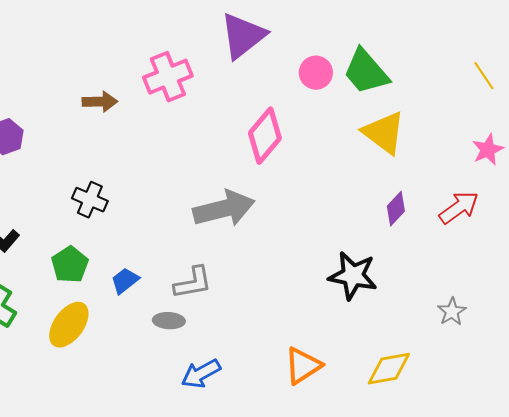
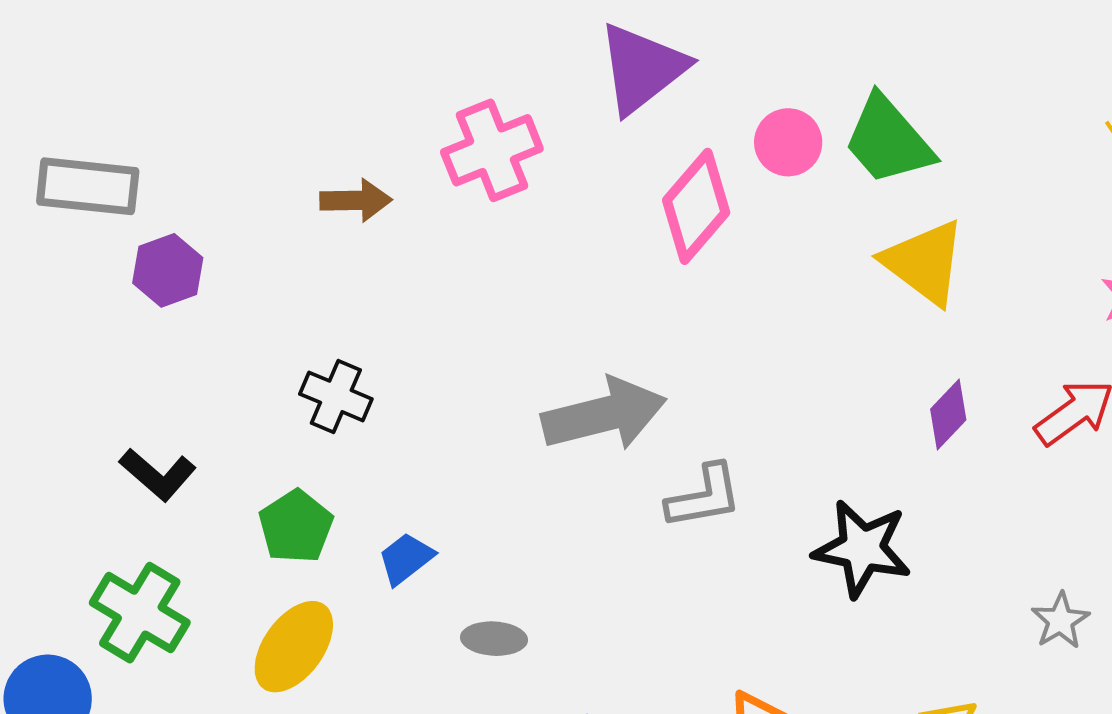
pink diamond: (265, 136) -> (696, 206), moved
gray L-shape: (193, 283) -> (704, 497), moved

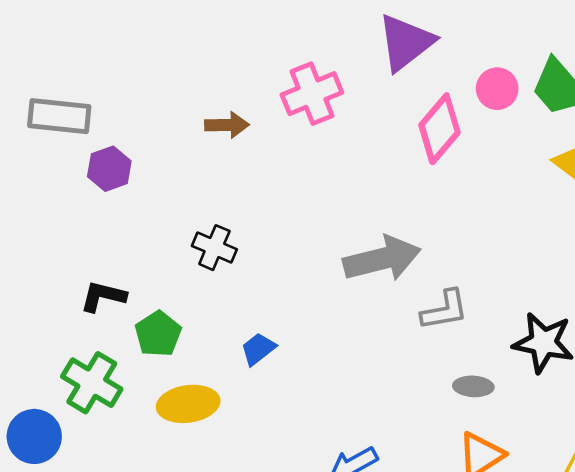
black L-shape: (158, 475) -> (103, 296), turned 153
green pentagon: (296, 527) -> (158, 334), moved
gray ellipse: (494, 639) -> (473, 386), moved
yellow ellipse: (294, 647) -> (188, 404), turned 46

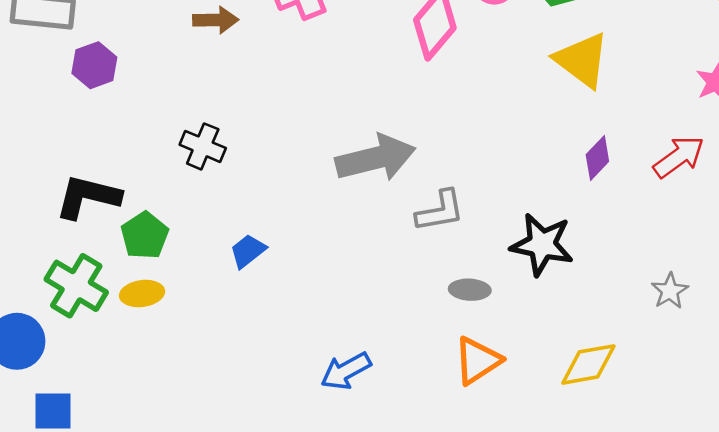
black L-shape: (103, 296) -> (88, 197), size x1.4
yellow ellipse: (188, 404) -> (142, 294), moved, size x0.7

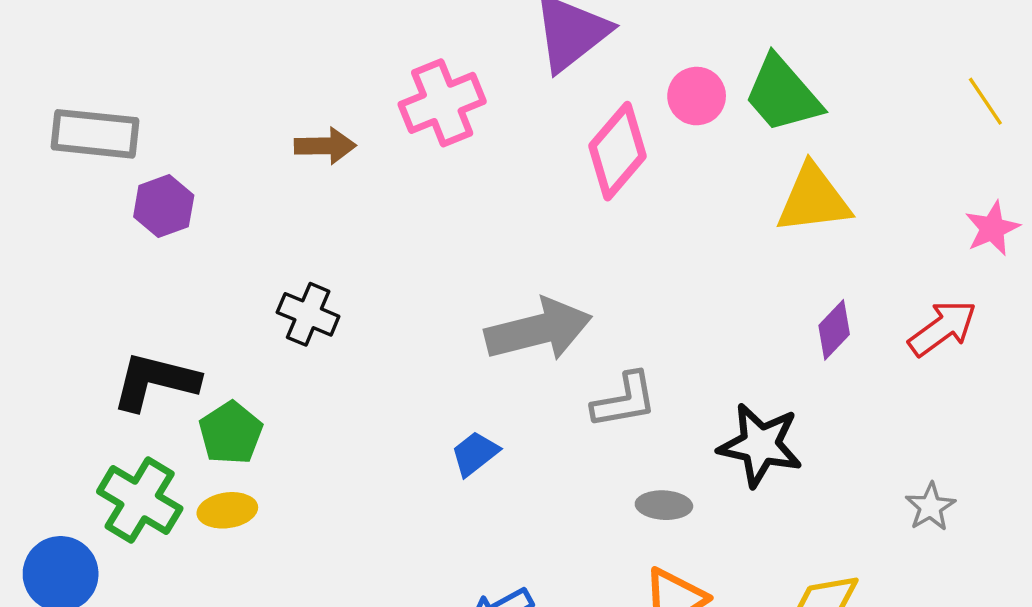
yellow triangle: (582, 60) -> (813, 199), turned -44
blue trapezoid: (248, 251) -> (475, 454), moved

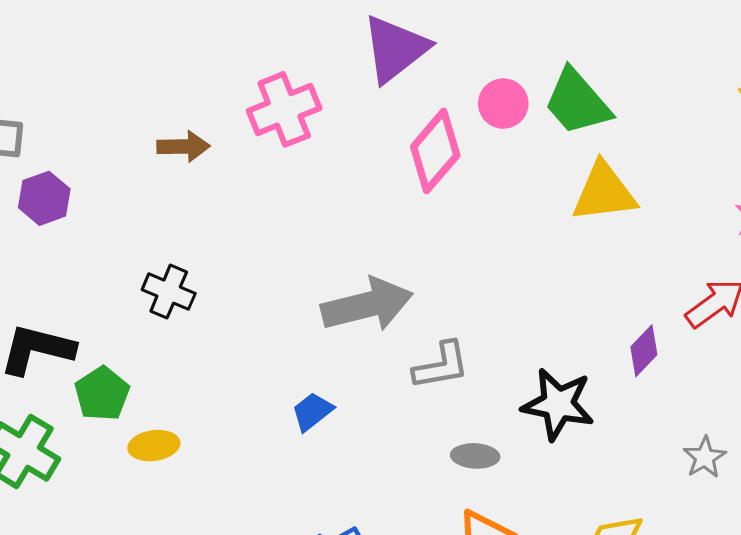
purple diamond: (834, 330) -> (644, 351), moved
yellow ellipse: (227, 510) -> (154, 446), moved

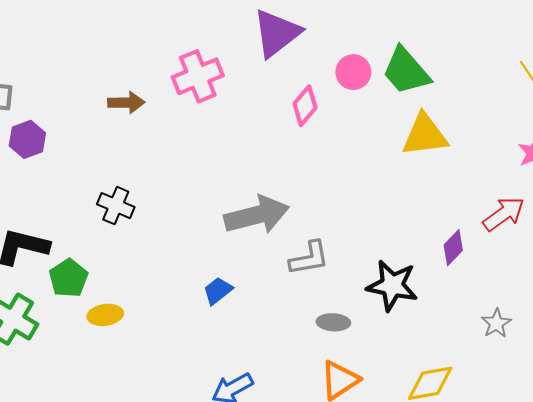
pink diamond: (435, 151) -> (305, 106), size x0.7

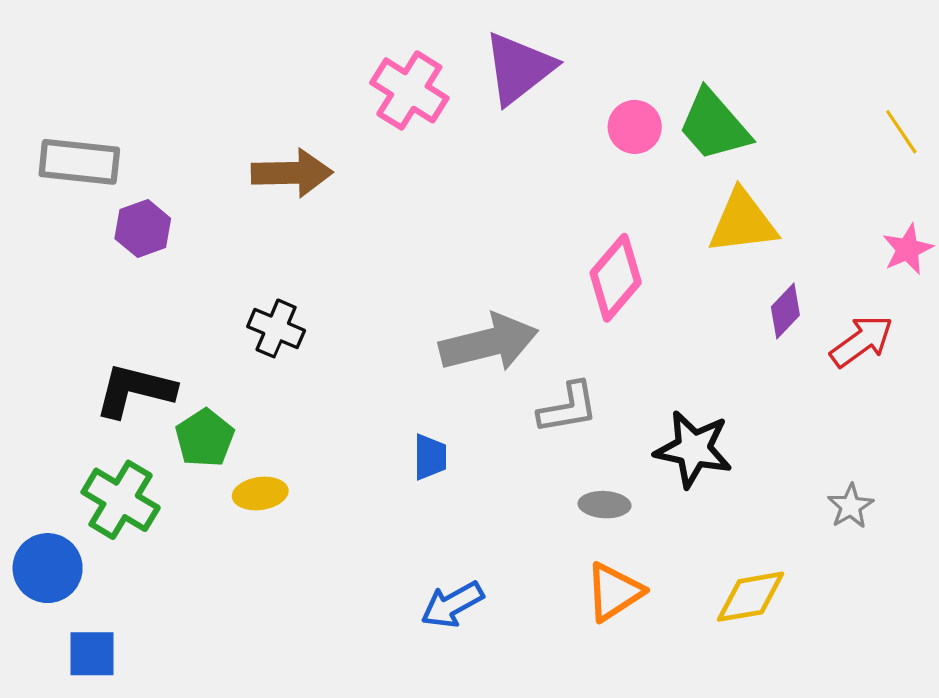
pink cross: (198, 76) -> (409, 90), moved, turned -36
brown arrow: (126, 103) -> (292, 173), size x1.4
pink diamond: (305, 106) -> (616, 278), moved, size x1.4
purple diamond: (453, 248) -> (785, 311), moved
blue trapezoid: (218, 291) -> (430, 457), turned 128

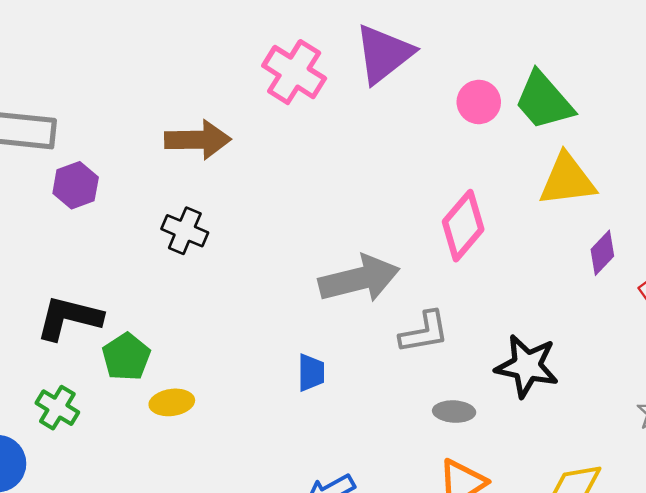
black cross: (276, 328) -> (185, 231), moved
green cross: (121, 500) -> (57, 408), size x0.7

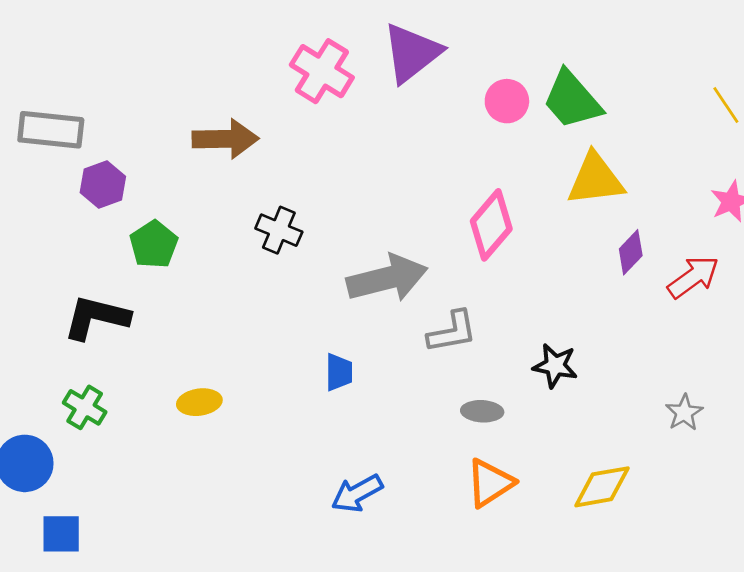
black cross: (185, 231) -> (279, 230), moved
green pentagon: (126, 357) -> (154, 244), moved
black star: (527, 366) -> (555, 366), size x0.7

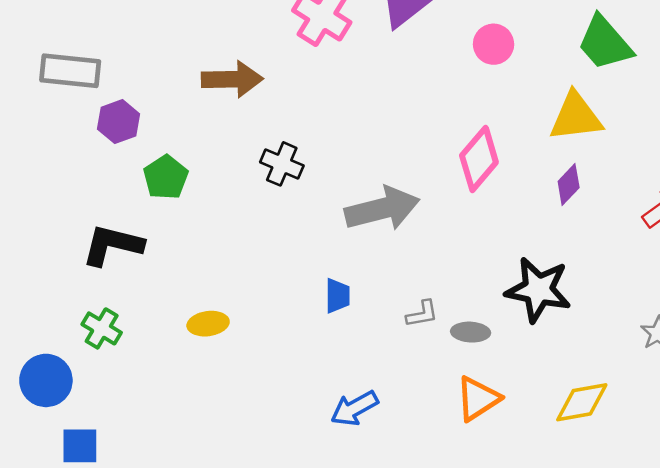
green trapezoid: (572, 100) -> (605, 43), moved
purple diamond: (631, 252) -> (569, 185), moved
gray L-shape: (452, 332) -> (422, 314), moved, size x0.7
black star: (555, 366) -> (538, 290), size x1.6

